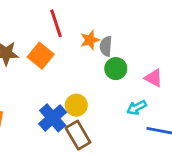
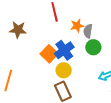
orange square: (41, 56) -> (49, 54), moved
blue cross: (53, 118) -> (64, 50), moved

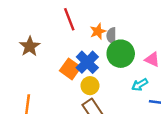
brown star: (18, 30) -> (30, 46), turned -30
green circle: (93, 47) -> (121, 54), size x1.5

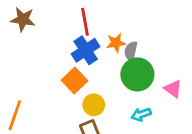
brown star: (30, 46) -> (23, 19), moved, turned 30
blue cross: (87, 62) -> (86, 50), moved
cyan arrow: (140, 85) -> (141, 114), moved

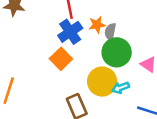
yellow circle: (94, 105) -> (102, 82), moved, size x1.5

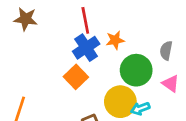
gray semicircle: (110, 32) -> (166, 51), moved

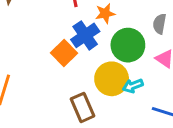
blue cross: (86, 48) -> (85, 35), moved

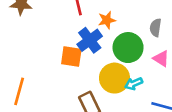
orange square: (64, 53) -> (71, 57), turned -35

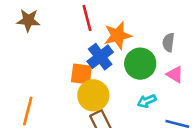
orange star: (107, 20) -> (118, 35), size x1.5
yellow circle: (114, 78) -> (93, 95), moved

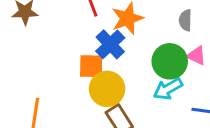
green circle: (140, 64) -> (170, 61), moved
cyan arrow: (147, 101) -> (168, 89), size x1.4

